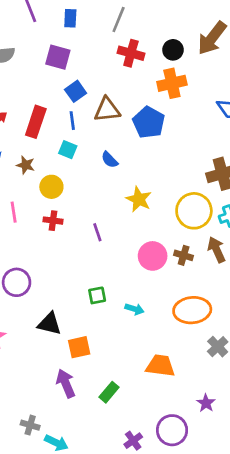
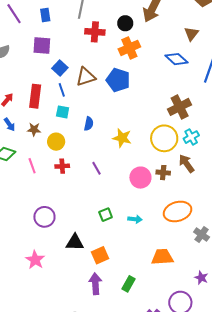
blue semicircle: (110, 160) -> (89, 124), moved, turned -112
purple arrow: (66, 383) -> (95, 284), turned 30

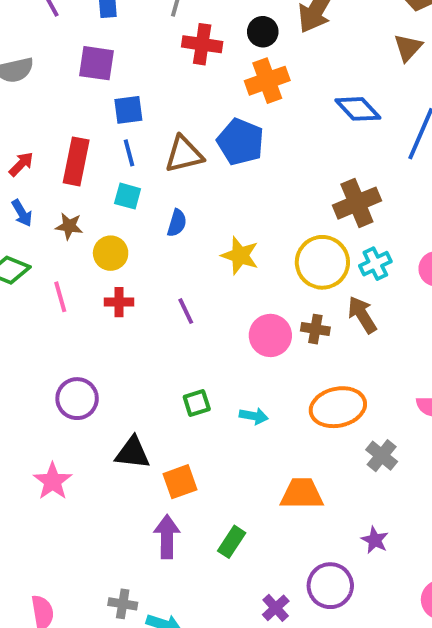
brown triangle: (191, 34) -> (408, 48), moved
blue square: (60, 68) -> (128, 110), turned 35
brown triangle: (86, 77) -> (184, 154), moved

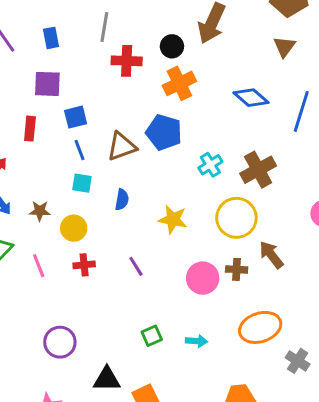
red rectangle: (76, 161) -> (30, 129), moved, size x0.7
cyan cross: (375, 264) -> (210, 165), moved

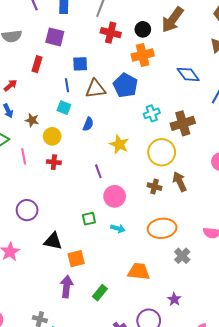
blue square: (76, 117) -> (80, 64), moved
purple line: (136, 266) -> (98, 171), moved
pink circle: (203, 278) -> (115, 196), moved

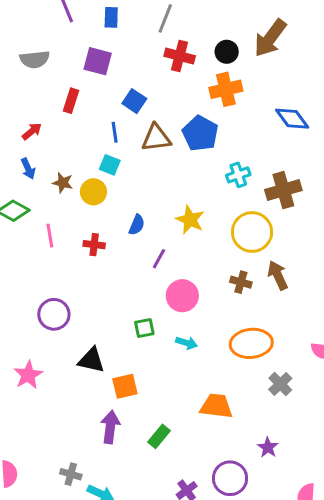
blue square: (80, 64) -> (134, 101), turned 35
blue semicircle: (88, 124) -> (137, 225), moved
yellow circle: (52, 136) -> (93, 192), moved
purple line: (98, 171) -> (159, 259), turned 48

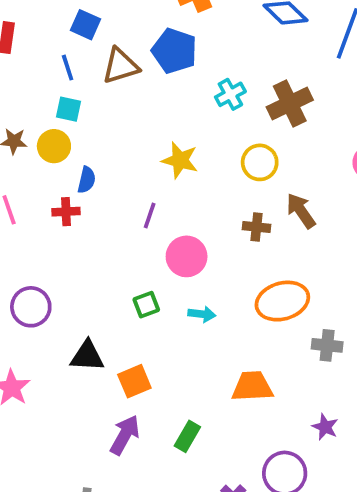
blue semicircle: (137, 225) -> (87, 180), moved
yellow circle: (252, 232) -> (260, 162), size x0.7
gray cross: (280, 384) -> (327, 345), turned -30
purple arrow: (110, 427) -> (125, 435), turned 32

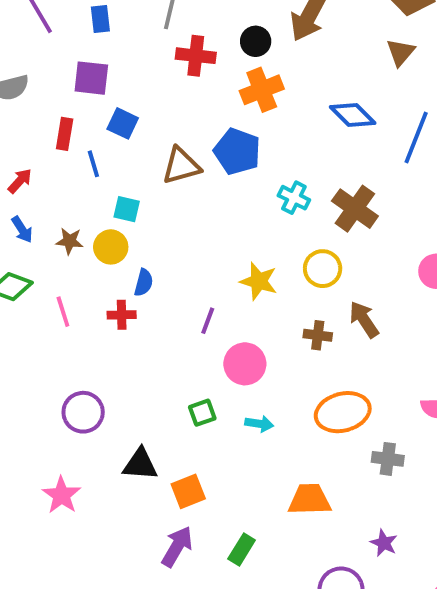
blue square: (85, 25) -> (123, 123), moved
blue line: (68, 68) -> (93, 164), moved
cyan cross: (230, 94) -> (294, 198), turned -36
brown cross: (290, 104) -> (355, 209), turned -30
yellow star: (180, 160) -> (259, 281), moved

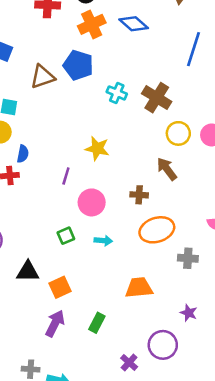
blue diamond: (353, 115) -> (134, 24), moved
yellow circle: (323, 269) -> (178, 133), moved
brown cross: (318, 335) -> (139, 195), moved

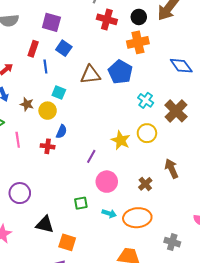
blue diamond: (134, 24) -> (181, 66), moved
yellow circle: (178, 133) -> (147, 133), moved
brown cross: (139, 195) -> (145, 184), turned 32
orange ellipse: (157, 230) -> (137, 218), moved
orange square: (60, 287) -> (67, 242), turned 30

